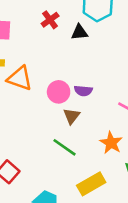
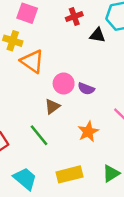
brown triangle: (71, 116) -> (52, 106), moved
orange star: (111, 143) -> (88, 132), moved
green line: (65, 147) -> (39, 135), moved

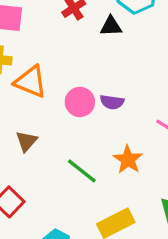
brown triangle: (52, 106) -> (26, 141), moved
green line: (39, 135) -> (82, 171), moved

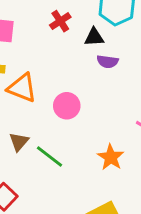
purple semicircle: (112, 102) -> (108, 62), moved
green line: (82, 171) -> (50, 157), moved

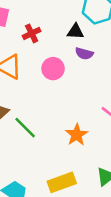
red cross: (60, 21) -> (32, 33), moved
pink circle: (67, 106) -> (53, 69), moved

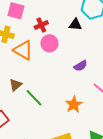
purple semicircle: (84, 54) -> (80, 66), moved, turned -48
pink circle: (53, 69) -> (49, 43), moved

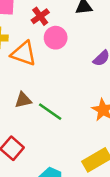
brown triangle: (16, 85) -> (23, 100), turned 40

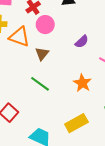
brown triangle: (23, 100) -> (42, 54), moved, turned -40

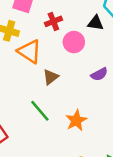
pink circle: (45, 25) -> (74, 42), moved
orange star: (82, 83) -> (76, 120), moved

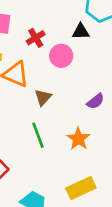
purple semicircle: (99, 74) -> (96, 101), moved
green line: (40, 111) -> (38, 135), turned 30

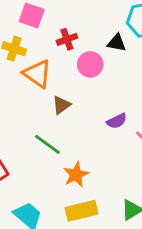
green line: (38, 135) -> (47, 144), turned -45
orange star: (78, 139) -> (76, 175), moved

